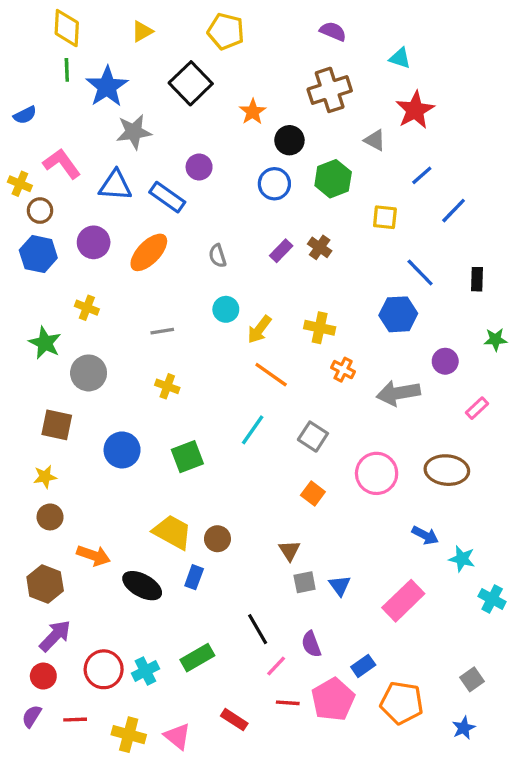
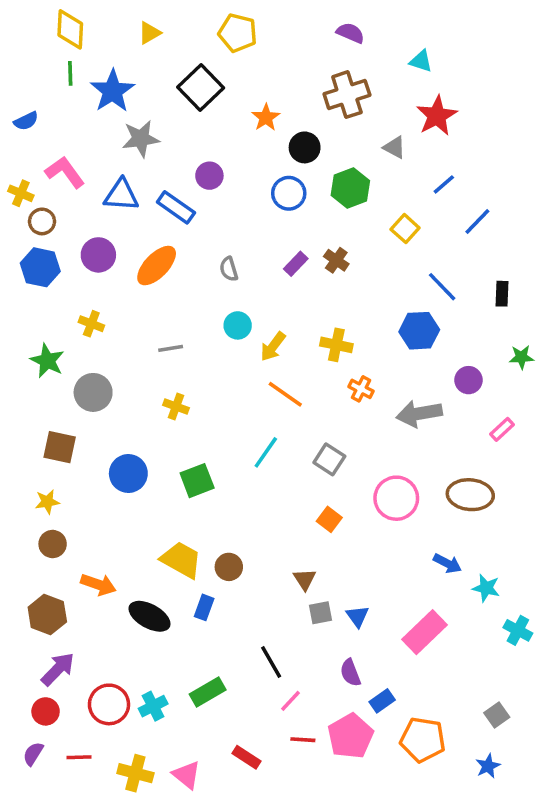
yellow square: (385, 217) -> (405, 229), turned 36
purple semicircle: (311, 644) -> (350, 673), moved

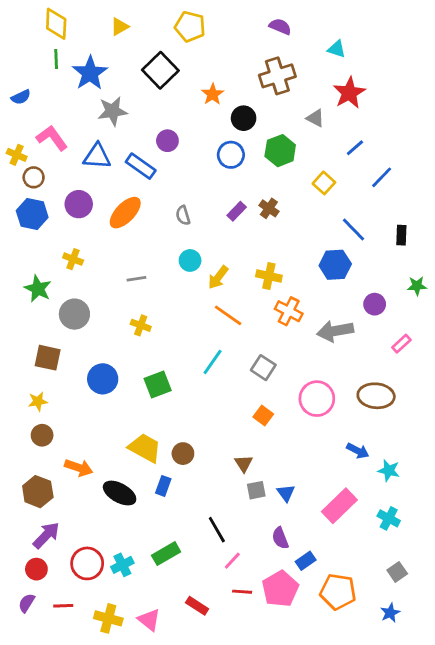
orange cross: (361, 389) -> (289, 311), size x1.4
cyan cross: (518, 630) -> (389, 518), moved

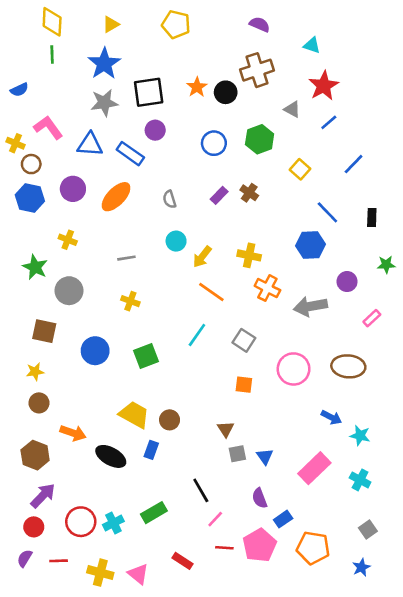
black square: (160, 70) -> (149, 92), moved, turned 36
blue star: (90, 73) -> (104, 64), moved
black circle: (244, 118) -> (226, 92), moved
blue line: (355, 148) -> (329, 122), moved
orange square: (263, 416) -> (244, 385), turned -30

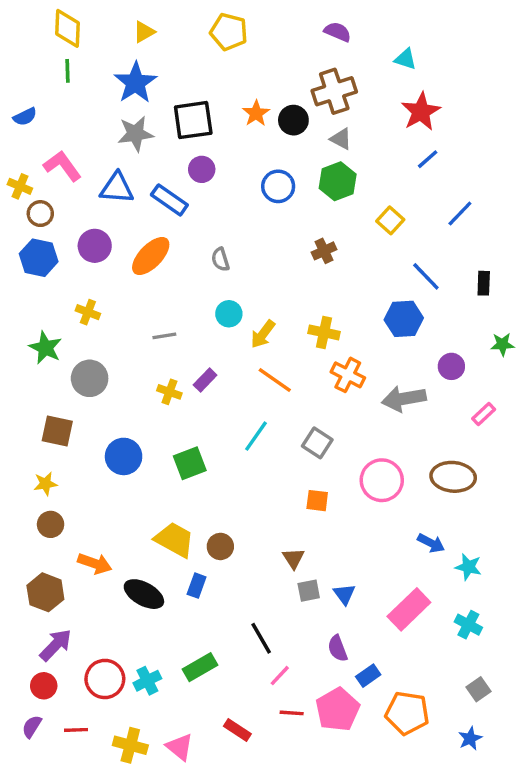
gray triangle: (292, 109) -> (341, 139), moved
brown cross: (249, 193) -> (324, 251), turned 30
purple rectangle: (219, 195) -> (205, 380), moved

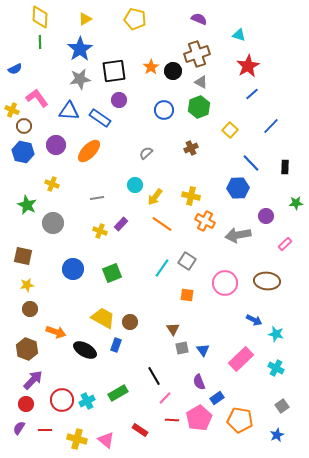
gray semicircle: (220, 259) -> (146, 153), moved, turned 64
brown square: (57, 431) -> (23, 256), moved
cyan line: (256, 436) -> (162, 268), moved

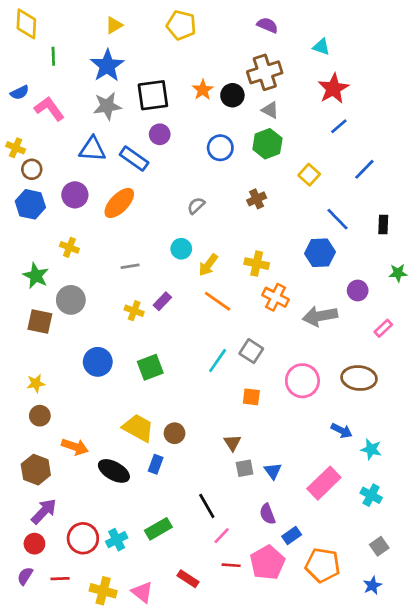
yellow diamond: (40, 17) -> (26, 24), moved
pink L-shape: (37, 98) -> (49, 109), moved
brown square: (23, 256) -> (40, 321), moved

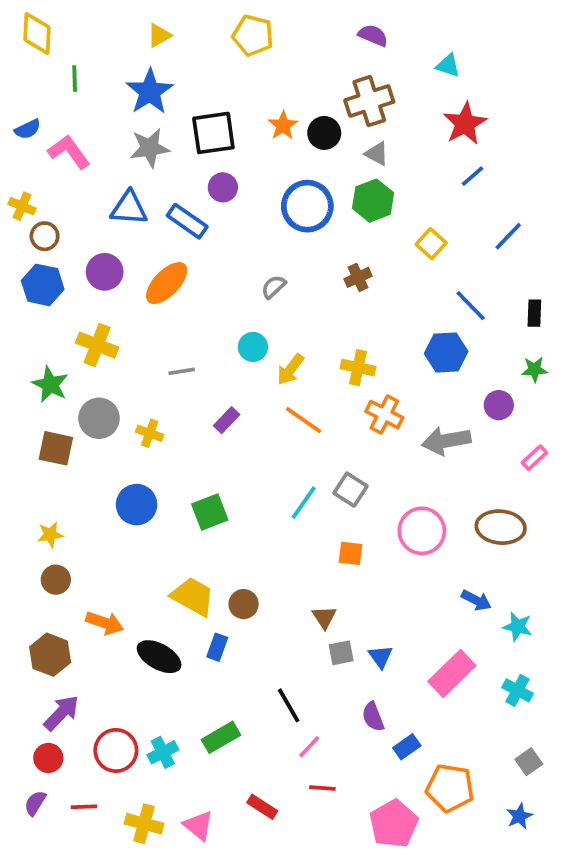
blue circle: (220, 148) -> (307, 206), size x1.4
yellow cross: (69, 247) -> (97, 345), size x1.5
green star: (398, 273) -> (534, 369), moved
yellow cross: (134, 311) -> (150, 433), moved
pink pentagon: (267, 563) -> (394, 824), moved

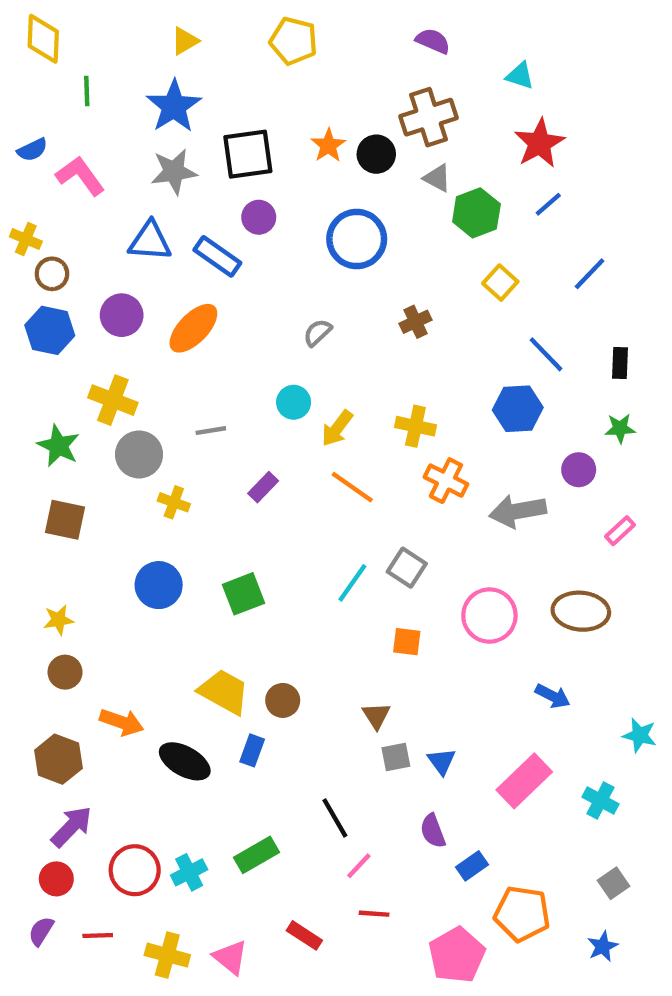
green hexagon: (373, 201) -> (476, 213), moved
gray circle: (99, 418) -> (139, 454), moved
cyan star: (518, 627) -> (640, 735), moved

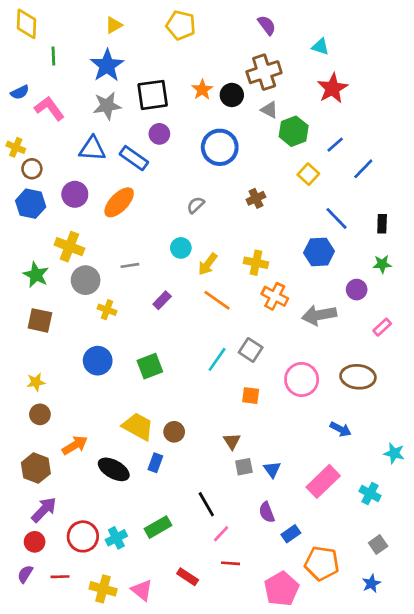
purple semicircle: (433, 41) -> (267, 25), turned 30
blue line: (548, 204) -> (335, 145), moved
orange arrow: (122, 722) -> (75, 445), turned -50

